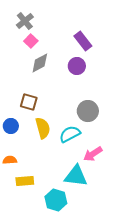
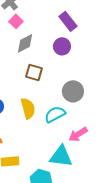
brown square: (29, 102) -> (34, 72), moved

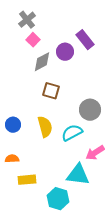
purple circle: (62, 46) -> (65, 52), moved

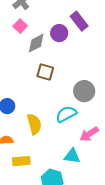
pink square: (33, 40) -> (20, 26), moved
yellow semicircle: (45, 127) -> (34, 124), moved
cyan triangle: (78, 175) -> (72, 156), size x0.7

